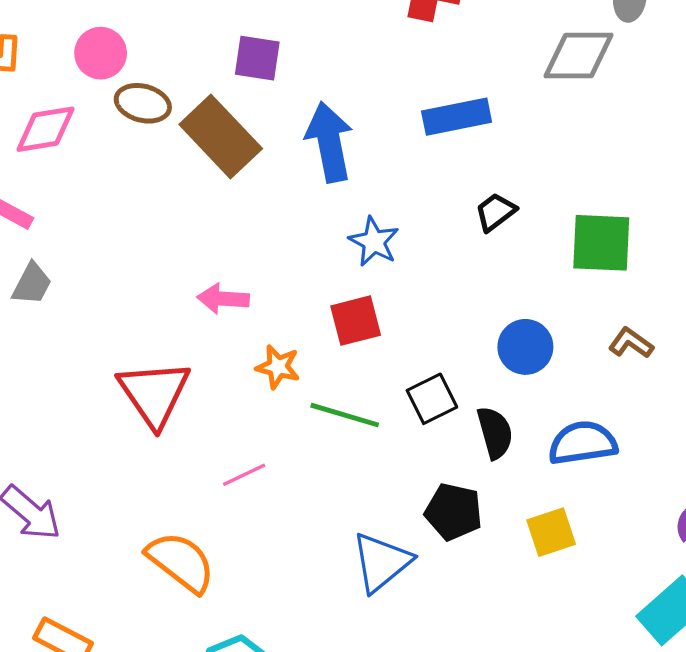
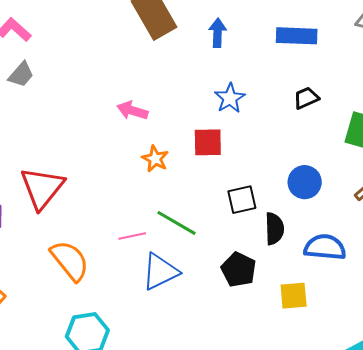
blue arrow: (329, 142) -> (218, 33), size x0.6
red triangle: (154, 393) -> (42, 188), moved
green line: (345, 415) -> (177, 223), moved
pink line: (244, 475) -> (132, 236), moved
blue triangle: (381, 562) -> (160, 272), moved

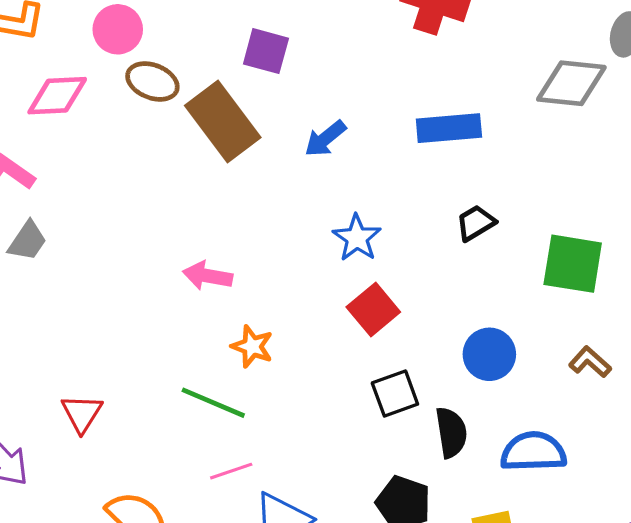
blue arrow: (218, 33) -> (325, 139), turned -124
red square: (208, 142) -> (373, 310), moved, turned -32
red triangle: (42, 188) -> (82, 413), size x0.6
green line: (177, 223) -> (213, 403), moved

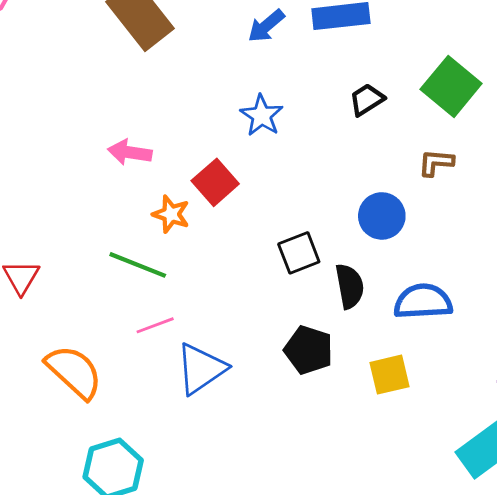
blue arrow: (325, 139) -> (266, 26), moved
green square: (573, 264) -> (451, 86), moved, turned 32
red square: (373, 310) -> (215, 182), moved
brown L-shape: (590, 362) -> (436, 163), moved, turned -36

